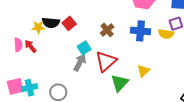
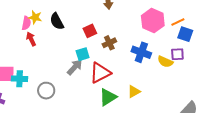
black semicircle: (51, 23) -> (57, 21), turned 42
red square: (69, 23) -> (90, 31), moved
yellow star: (38, 27) -> (35, 17), moved
pink semicircle: (18, 45) -> (26, 23), moved

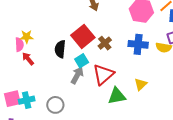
black semicircle: (57, 21) -> (60, 49), moved, turned 48
red square: (90, 31) -> (83, 36), size x1.6
green triangle: (108, 97) -> (117, 96), turned 36

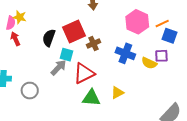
cyan square: (82, 61) -> (67, 55), turned 32

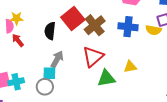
brown cross: (93, 44) -> (95, 25), size x1.5
cyan square: (67, 55) -> (49, 73), moved
gray arrow: (58, 68) -> (57, 59), moved
yellow triangle: (117, 93) -> (130, 67), turned 32

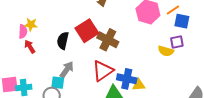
brown cross: (95, 25) -> (108, 40), turned -30
blue cross: (128, 27) -> (127, 79), moved

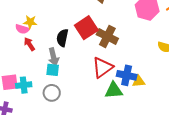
pink semicircle: (23, 31) -> (22, 29), turned 104
gray arrow: (67, 70) -> (53, 57), moved, turned 132
cyan square: (58, 83) -> (53, 70), moved

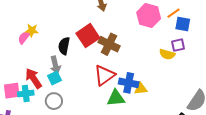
pink semicircle: (22, 29) -> (24, 38), turned 112
red arrow: (29, 44) -> (34, 78), moved, size x1.5
cyan square: (53, 70) -> (55, 78), turned -32

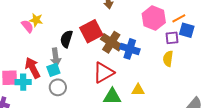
pink semicircle: (24, 38) -> (27, 26), turned 96
purple square: (178, 45) -> (172, 38), moved
yellow semicircle: (167, 54) -> (168, 59), turned 77
blue cross: (129, 83) -> (130, 49), moved
gray circle: (54, 101) -> (58, 87), moved

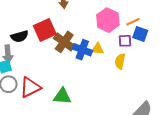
black semicircle: (66, 39) -> (20, 36), turned -126
red triangle: (103, 73) -> (30, 87), moved
yellow triangle: (138, 90) -> (98, 49), moved

